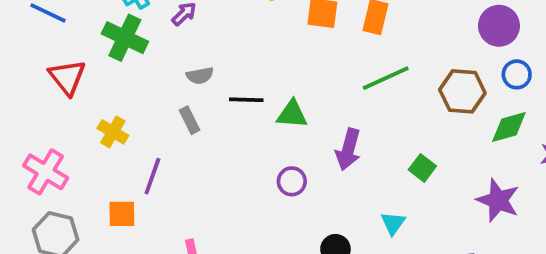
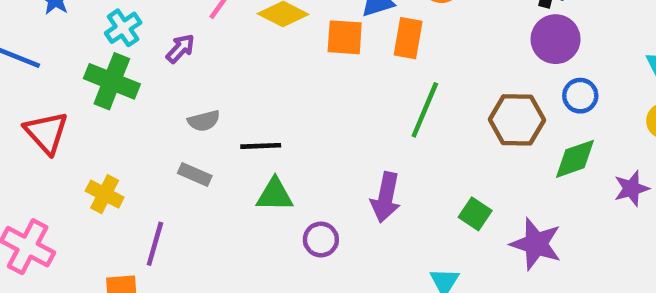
green line: (386, 78) -> (425, 110), turned -39
green triangle: (292, 114) -> (275, 195), moved
gray rectangle: (190, 120) -> (195, 174), turned -36
purple star: (498, 200) -> (536, 244), moved

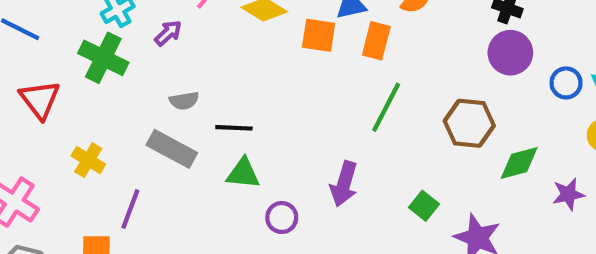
blue circle: (580, 96) -> (566, 83), moved
gray rectangle: (195, 174) -> (172, 149), size x1.6

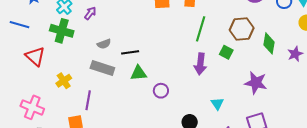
yellow cross: (88, 160) -> (64, 81), turned 35
green diamond: (519, 163) -> (269, 43), turned -55
purple arrow: (344, 184) -> (200, 64), moved
green square: (424, 206) -> (226, 52), moved

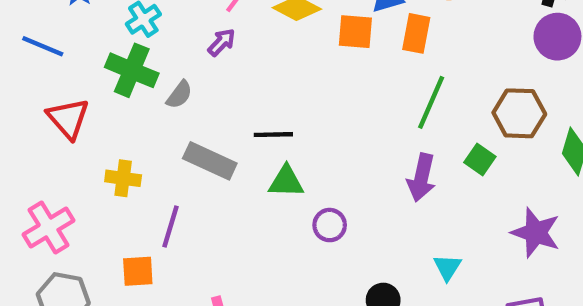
purple arrow: (90, 13) -> (222, 42), moved
gray semicircle: (104, 44) -> (179, 95), moved, turned -40
yellow cross: (64, 81) -> (123, 178), turned 35
pink cross: (32, 107) -> (49, 227), turned 30

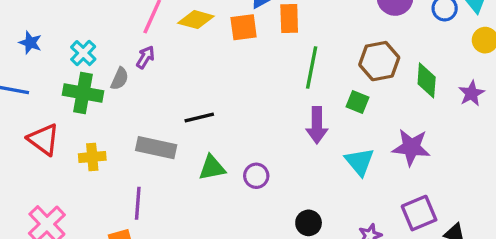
gray semicircle: (179, 95) -> (120, 79), moved
yellow cross: (123, 178) -> (92, 157), moved
green triangle: (286, 182) -> (212, 168), moved
cyan triangle: (447, 267) -> (360, 162), moved, size x1.4

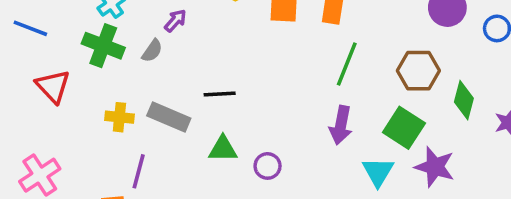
gray semicircle: (120, 79) -> (152, 51), moved
green square: (357, 102) -> (404, 128), moved, size x1.6
yellow cross: (92, 157) -> (119, 117), moved

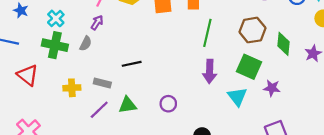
gray rectangle: (169, 117) -> (102, 83), size x0.7
green triangle: (223, 149) -> (127, 105), moved
purple star: (435, 167) -> (272, 88), size x0.7
purple line: (139, 171) -> (99, 110), moved, turned 40

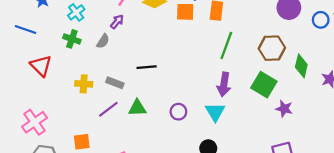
green cross: (55, 45) -> (72, 39), size x0.7
cyan triangle: (237, 97) -> (215, 112), moved

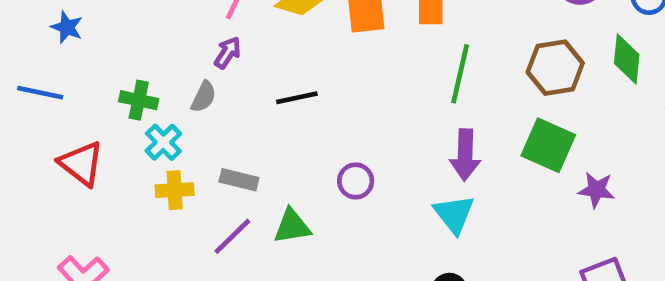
cyan cross: (76, 12) -> (163, 142), moved
green diamond: (301, 66) -> (627, 59), moved
black line: (147, 67) -> (297, 98), moved
purple circle: (178, 112) -> (356, 181), moved

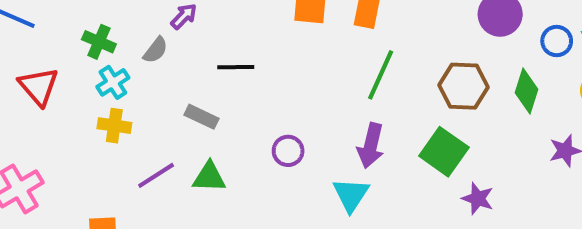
gray rectangle: (239, 180) -> (202, 117), moved
purple circle: (356, 181) -> (288, 151), moved

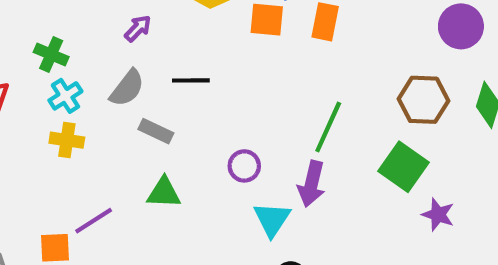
gray semicircle: (156, 50) -> (127, 88), moved, size x1.4
green line: (381, 75) -> (328, 127), moved
purple arrow: (371, 146) -> (311, 184), moved
purple line: (156, 175) -> (94, 221), moved
cyan triangle: (351, 195) -> (272, 219), moved

